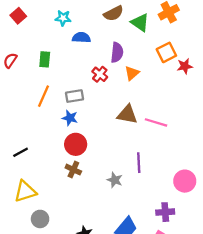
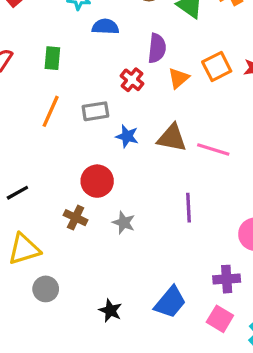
orange square: (166, 52) -> (217, 66), moved
blue star: (70, 118) -> (127, 136), moved
brown cross: (73, 170) -> (76, 218), moved
gray star: (115, 180) -> (124, 223), moved

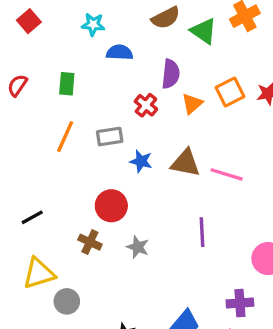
gray circle: (46, 289) -> (67, 301), moved

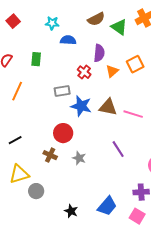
orange line: (65, 137) -> (17, 91), moved
blue star: (141, 161) -> (81, 106), size x1.5
purple line: (202, 232) -> (118, 149), turned -30

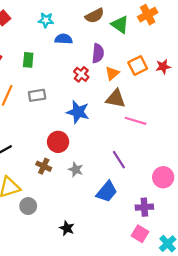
gray rectangle: (62, 91) -> (37, 95), moved
brown triangle: (108, 107) -> (116, 99), moved
blue trapezoid: (107, 206) -> (107, 192), moved

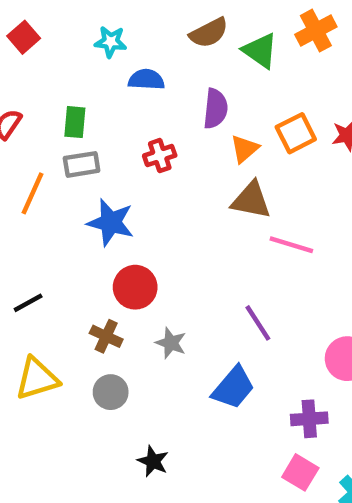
red cross: (81, 74) -> (160, 156), moved, turned 32
gray rectangle: (37, 95) -> (82, 164), moved
blue star: (78, 112) -> (111, 222), moved
gray circle: (28, 206) -> (111, 392), moved

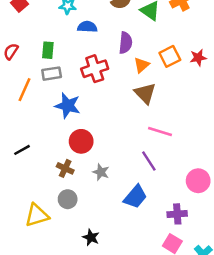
red cross: (160, 156) -> (95, 69), size x1.5
brown triangle: (251, 200) -> (145, 93), turned 35
pink line: (291, 245) -> (160, 131), moved
yellow triangle: (37, 379) -> (37, 215), moved

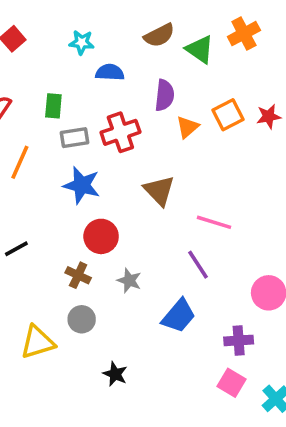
gray rectangle: (52, 74) -> (75, 138), moved
brown triangle: (145, 93) -> (159, 191), moved

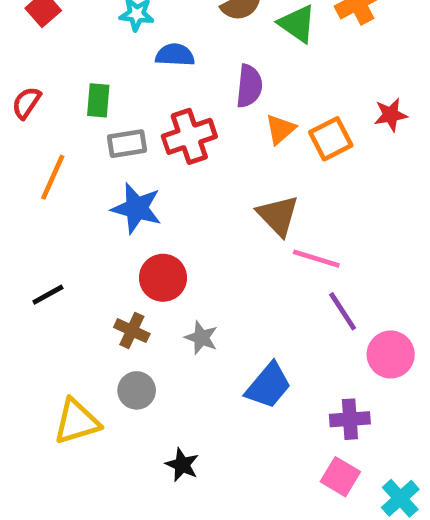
orange square: (228, 115) -> (331, 139), moved
brown triangle: (159, 191) -> (278, 215), moved
purple line: (198, 265) -> (343, 311), moved

